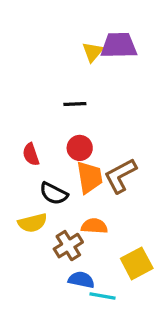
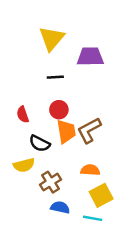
purple trapezoid: (119, 45) -> (90, 57), moved
yellow triangle: (93, 52) -> (52, 38), moved, size x1.6
orange semicircle: (94, 226) -> (90, 170), moved
cyan line: (102, 296) -> (93, 218), moved

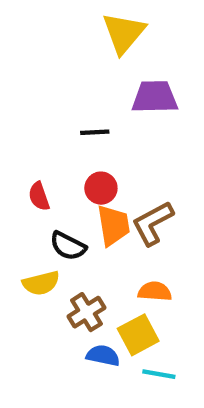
yellow triangle: (52, 38) -> (124, 33), moved
yellow square: (101, 195) -> (138, 335), moved

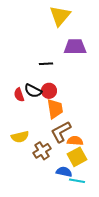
brown L-shape: (153, 223) -> (61, 132), moved
black semicircle: (68, 246) -> (33, 91), moved
yellow square: (138, 335) -> (77, 157), moved
blue semicircle: (103, 356) -> (64, 172), moved

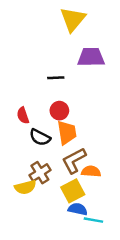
black semicircle: (33, 91) -> (40, 137), moved
yellow semicircle: (20, 137) -> (25, 187), moved
brown cross: (42, 151) -> (40, 173), moved
yellow square: (77, 157) -> (73, 191), moved

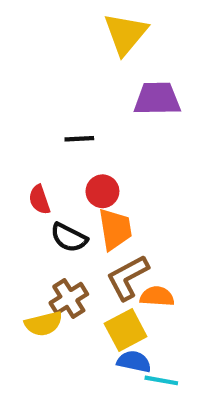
black line: (56, 78) -> (79, 139), moved

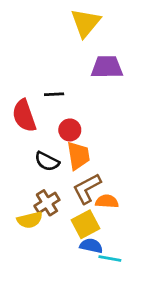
red semicircle: (39, 200) -> (24, 116), moved, size x1.6

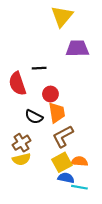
orange semicircle: (107, 201) -> (79, 161), moved
brown cross: (47, 203) -> (21, 143), moved

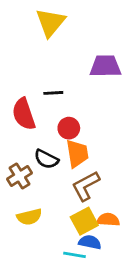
yellow triangle: (62, 16) -> (50, 23), moved
brown cross: (21, 143) -> (20, 176), moved
cyan line: (79, 187) -> (74, 255), moved

